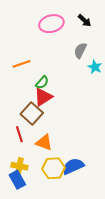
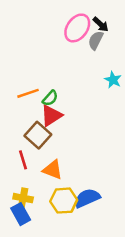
pink ellipse: (51, 24) -> (77, 28), moved, turned -40
gray semicircle: (80, 50) -> (96, 40), moved
orange line: (21, 64) -> (28, 93), moved

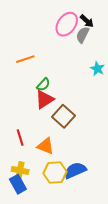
orange line: (28, 93) -> (25, 59), moved
brown square: (38, 135) -> (63, 116), moved

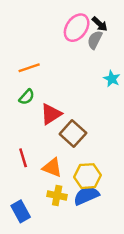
green semicircle: (43, 85) -> (27, 97), moved
yellow cross: (20, 170) -> (57, 196), moved
yellow hexagon: (55, 173) -> (88, 176), moved

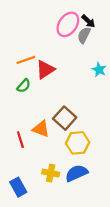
red triangle: (51, 114) -> (45, 70), moved
orange triangle: (52, 168) -> (41, 129), moved
yellow hexagon: (88, 176) -> (78, 143), moved

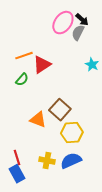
red line: (20, 140) -> (17, 158), moved

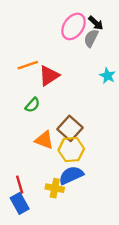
green semicircle: (22, 80) -> (33, 105), moved
yellow hexagon: (72, 133) -> (71, 149), moved
blue semicircle: (71, 161) -> (71, 175), moved

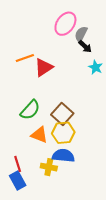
black arrow: (96, 23) -> (85, 47), moved
green semicircle: (33, 105) -> (30, 110), moved, size x1.5
orange triangle: (44, 140) -> (39, 135), moved
blue semicircle: (71, 175) -> (63, 156), turned 30

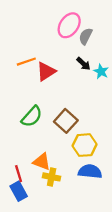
black arrow: (85, 47) -> (83, 64), moved
yellow hexagon: (63, 133) -> (85, 145), moved
orange triangle: (39, 135) -> (42, 162), moved
blue semicircle: (63, 156) -> (90, 171), moved

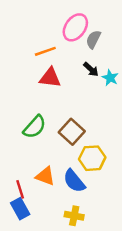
orange line: (26, 62) -> (45, 51), moved
red triangle: (46, 71) -> (50, 78), turned 40
blue semicircle: (90, 171) -> (74, 181), moved, turned -135
yellow cross: (52, 177) -> (74, 216), moved

